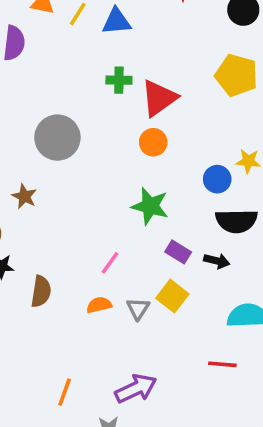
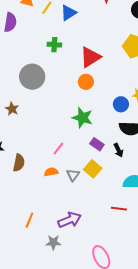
blue triangle: (116, 21) -> (68, 13), turned -30
green cross: (119, 80) -> (54, 45), moved
black arrow: (217, 261) -> (119, 150), turned 48

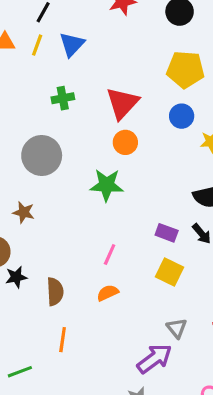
blue circle: (121, 104) -> (182, 116), moved
green star: (82, 118) -> (107, 185), moved
gray triangle: (73, 175) -> (177, 328), moved
orange line: (29, 220) -> (63, 340), moved

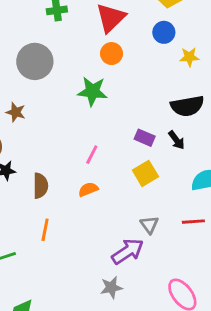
yellow square: (169, 272) -> (145, 173), turned 30

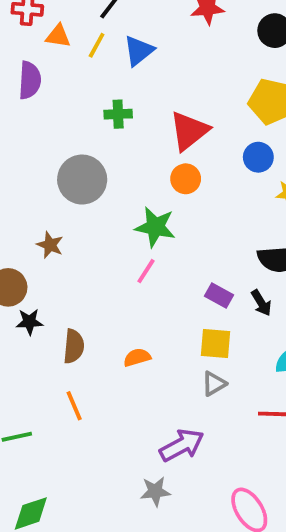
pink line: (92, 155) -> (146, 271), moved
yellow square: (145, 173) -> (216, 343), turned 30
gray triangle: (149, 225) -> (214, 384), moved, turned 30
orange line: (45, 230) -> (74, 406), turned -40

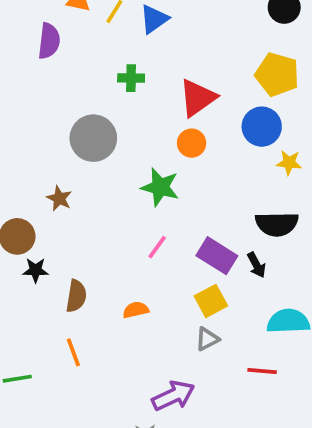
blue circle: (258, 157) -> (262, 127), size x1.4
pink line: (146, 271) -> (157, 247), moved
purple rectangle: (219, 295) -> (217, 256), size x1.5
yellow square: (216, 343) -> (211, 301), turned -36

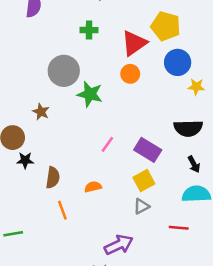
yellow pentagon: (277, 74) -> (166, 26), moved
green star: (160, 187) -> (90, 94), moved
black arrow: (257, 265) -> (194, 164), moved
orange line: (73, 352) -> (62, 210), moved

